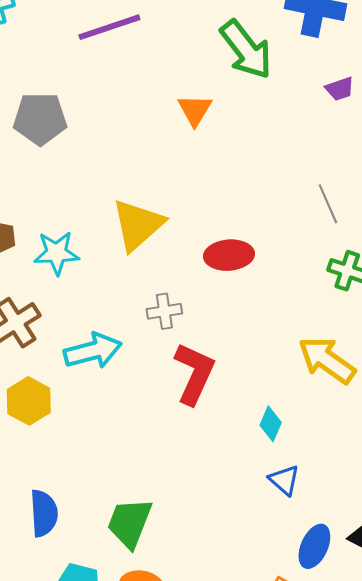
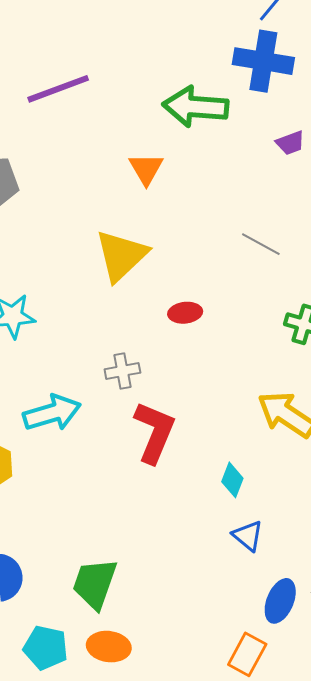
green arrow: (246, 50) -> (195, 107), turned 134
gray line: (328, 204) -> (261, 244), moved, turned -36
yellow triangle: (138, 225) -> (121, 256), moved
red ellipse: (229, 255) -> (185, 313), size x0.7

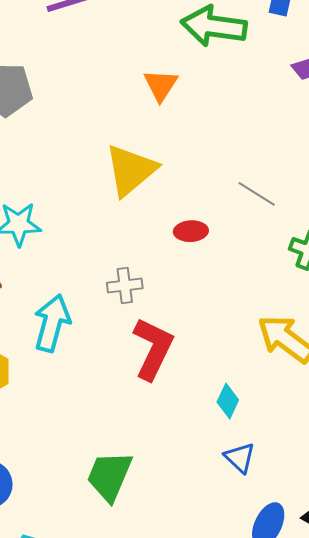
gray line: (261, 244) -> (257, 194), moved
cyan arrow: (52, 413) -> (52, 323), turned -62
green trapezoid: (95, 584) -> (109, 476), moved

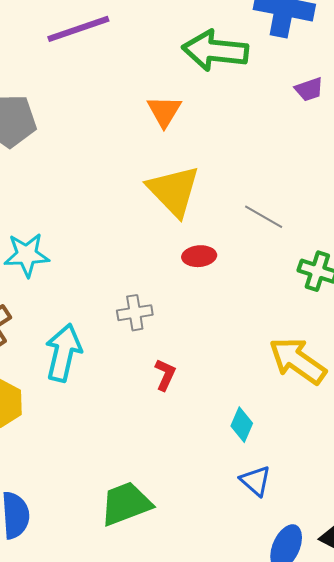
yellow triangle: (131, 170) -> (174, 191), moved, turned -32
red L-shape: (153, 349) -> (165, 375), size x0.5
green trapezoid: (109, 476) -> (126, 504), turned 48

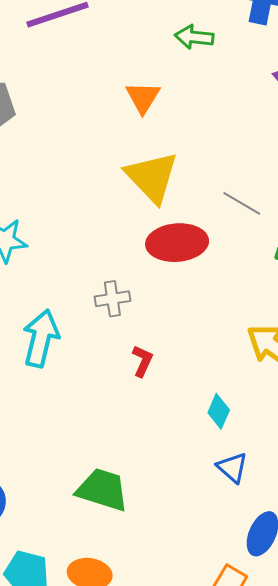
green arrow: (215, 51) -> (194, 37), size x0.6
red ellipse: (199, 256) -> (177, 243), size x1.8
green trapezoid: (126, 504) -> (102, 490), turned 38

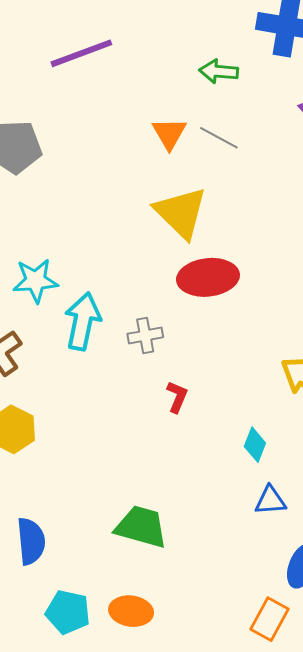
gray line: (242, 203) -> (219, 138), moved
cyan arrow: (41, 338) -> (83, 321), moved
blue triangle: (232, 468) -> (270, 500), turned -44

